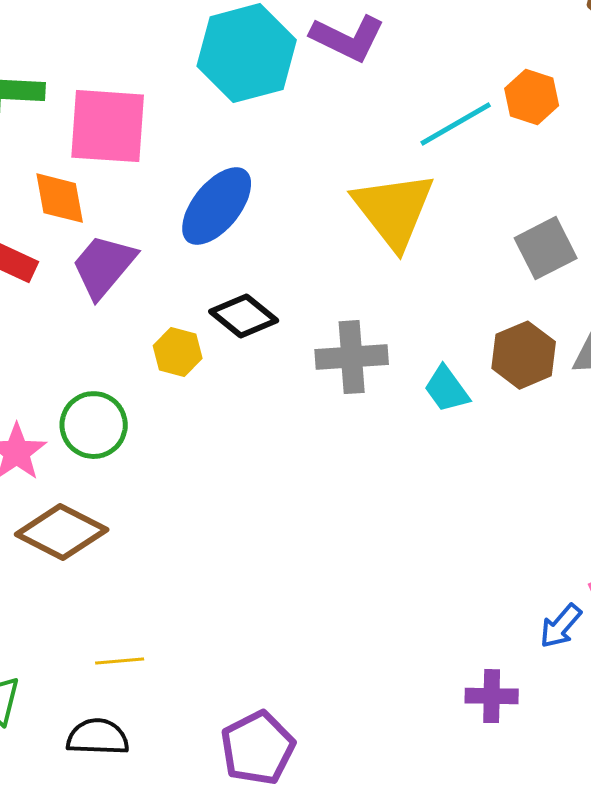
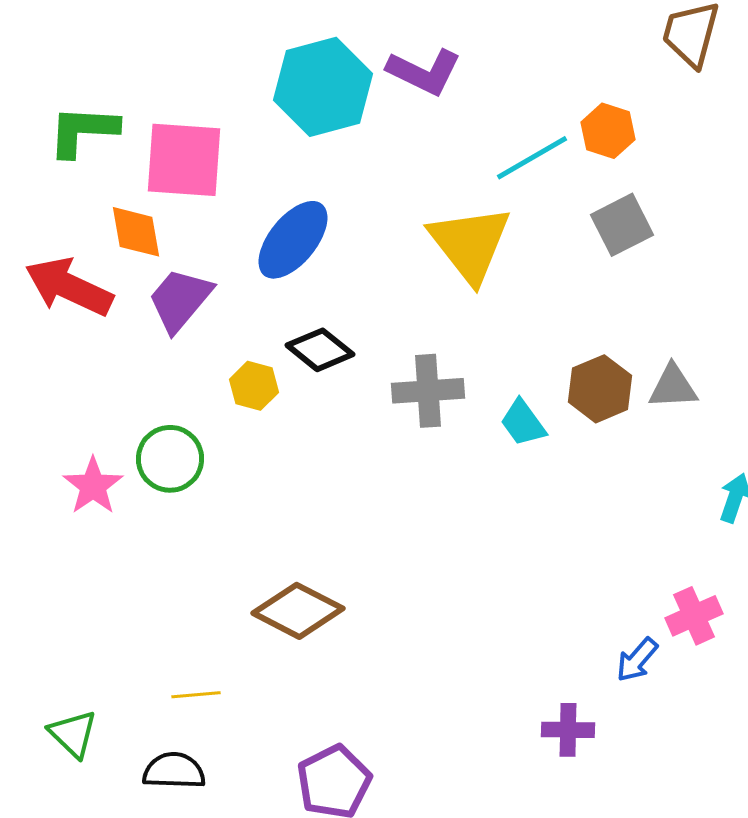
gray square: (546, 248) -> (622, 225), moved
brown diamond: (62, 532) -> (298, 611), moved

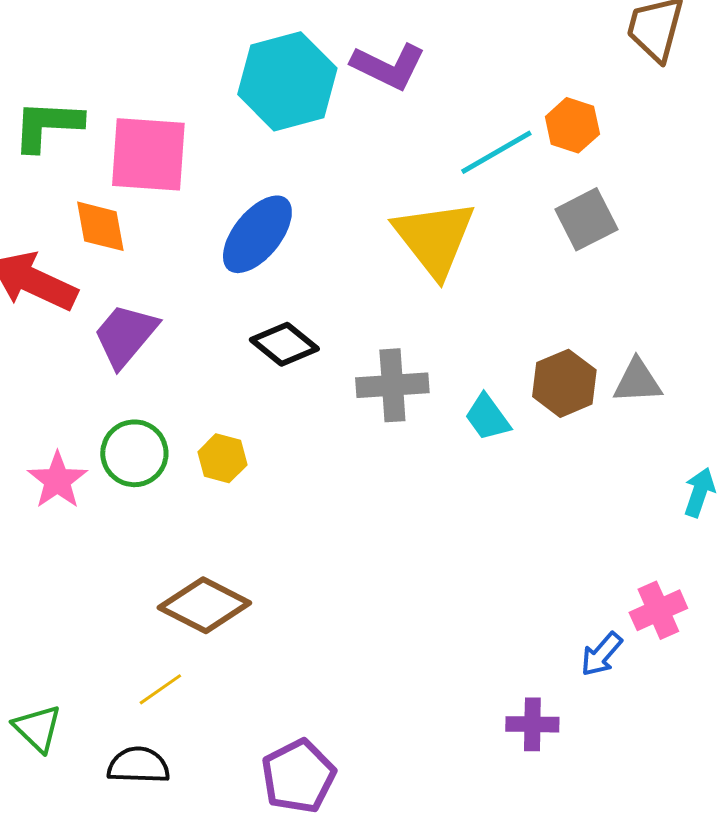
purple trapezoid: (180, 300) -> (125, 335), moved
yellow hexagon: (254, 386) -> (222, 458), moved
brown diamond: (298, 611) -> (204, 605), moved
yellow line: (196, 695) -> (160, 689), turned -30

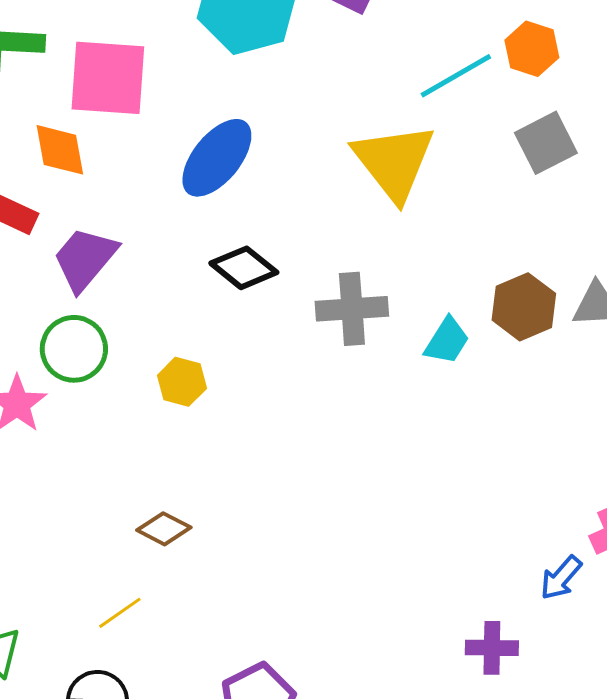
cyan trapezoid: (487, 417) -> (447, 341), turned -112
green circle: (134, 453) -> (74, 349), moved
brown diamond: (204, 605) -> (164, 529), size x0.6

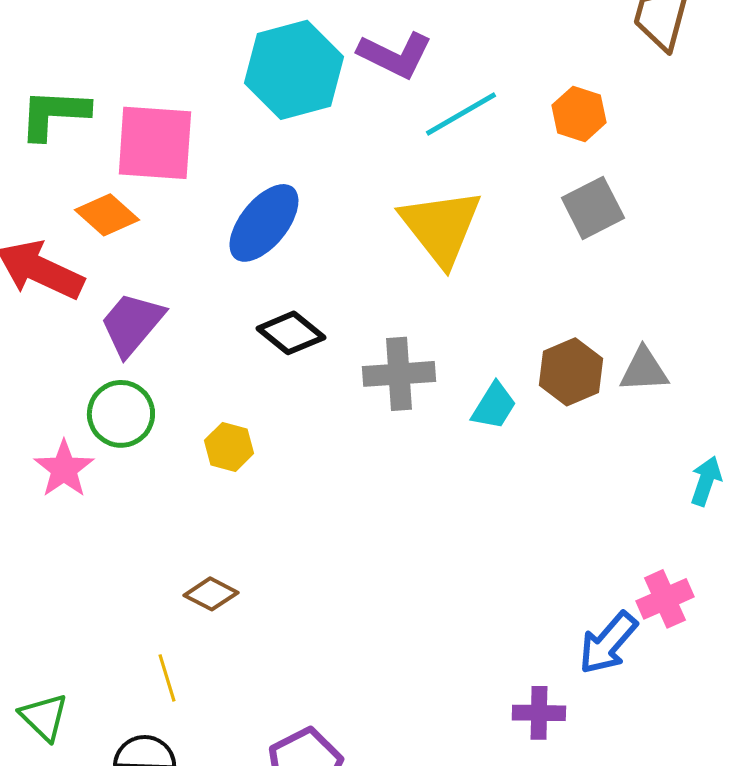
cyan line: (456, 76) -> (461, 114), moved
orange diamond: (60, 150) -> (107, 215), turned -38
blue arrow: (561, 578) -> (608, 643), size x1.4
yellow line: (120, 613) -> (167, 678), turned -72

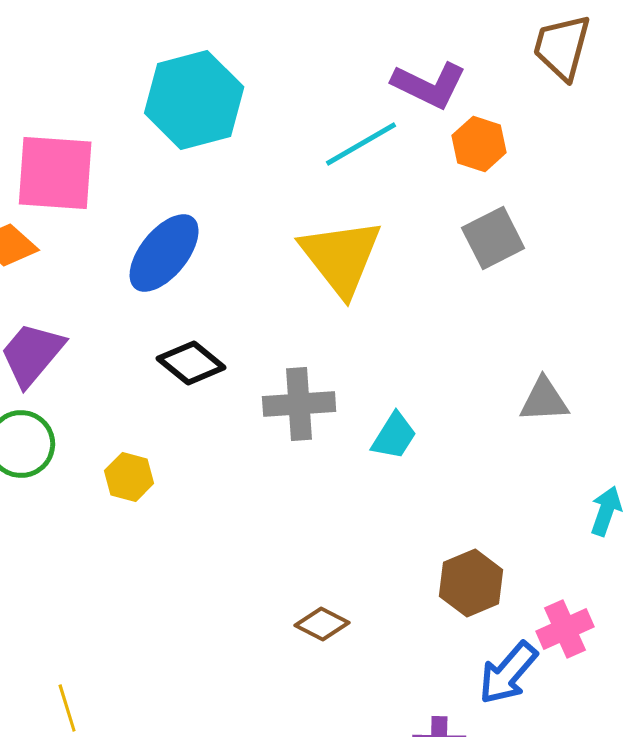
purple L-shape: (395, 55) -> (429, 85), moved
brown hexagon: (571, 372) -> (471, 583), moved
brown diamond: (211, 594) -> (322, 624), moved

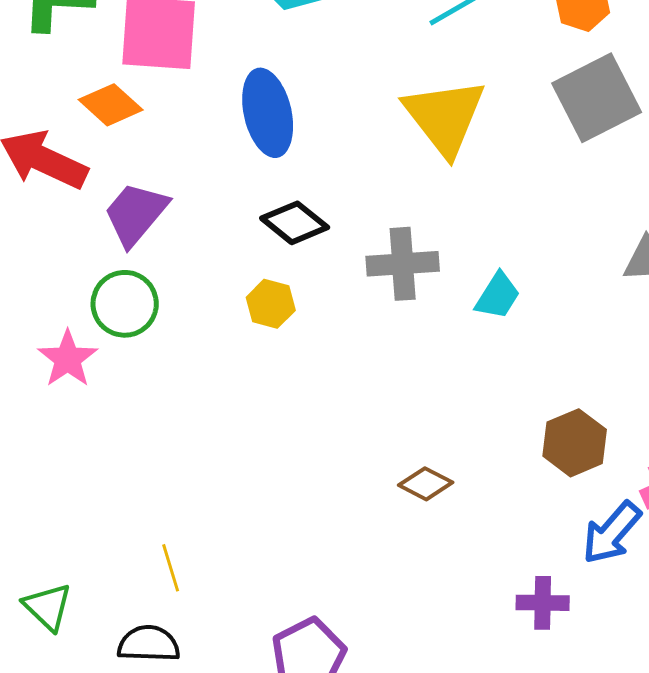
gray square: (493, 238) -> (597, 98), size x1.4
blue ellipse: (164, 253) -> (268, 113), turned -52
yellow hexagon: (129, 477) -> (271, 304), moved

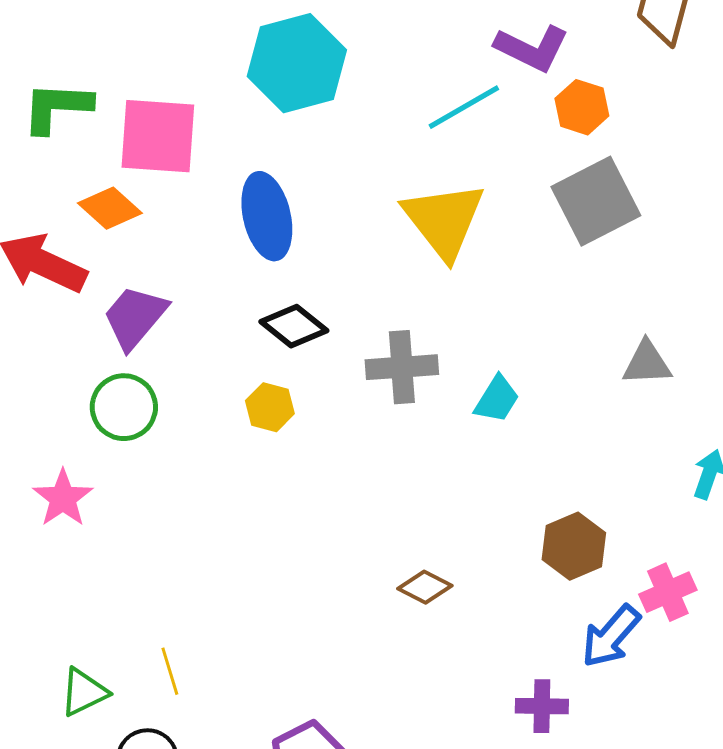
pink star: (68, 359) -> (63, 498), moved
green triangle: (48, 607) -> (84, 692), moved, turned 50

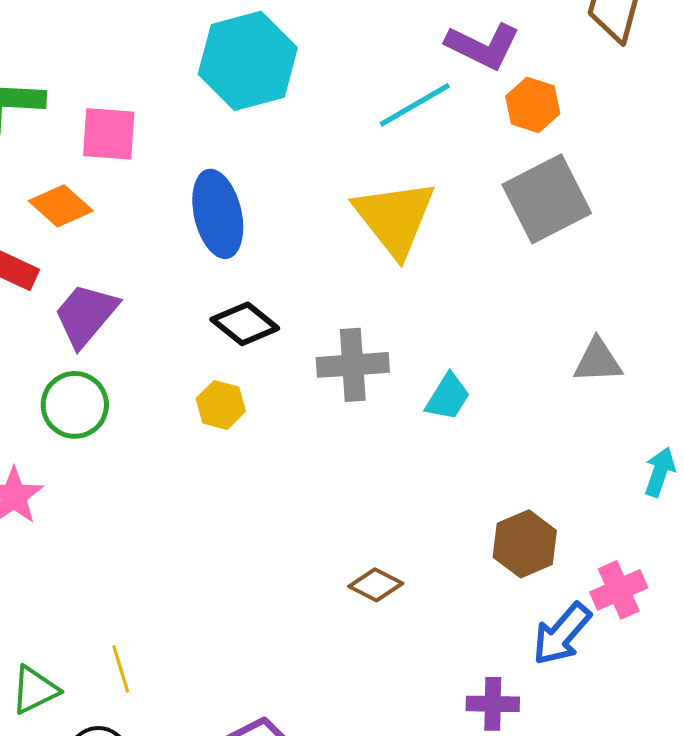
pink square: (158, 136) -> (109, 134), size x0.7

